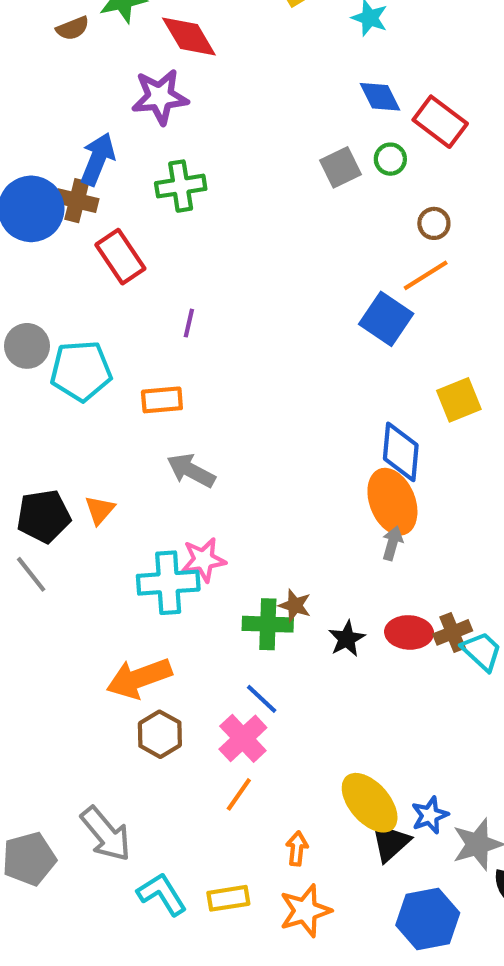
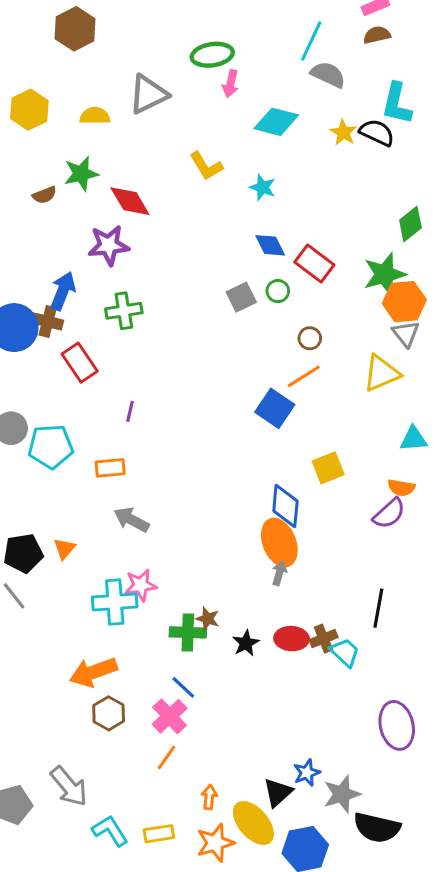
yellow ellipse: (370, 803) -> (253, 823), moved

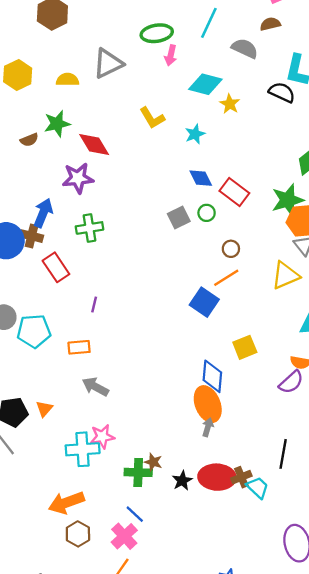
brown semicircle: (377, 35) -> (270, 24), moved
cyan line: (311, 41) -> (209, 23), moved
yellow star: (343, 132) -> (230, 104), moved
cyan star: (263, 187) -> (195, 134), turned 30
red ellipse: (292, 639) -> (217, 477), size x1.4

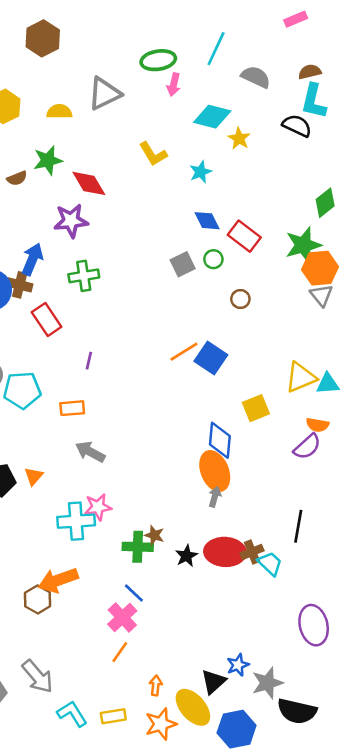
brown semicircle: (270, 24) -> (310, 72), moved
yellow triangle: (285, 275) -> (301, 377), moved
orange line: (226, 278) -> (184, 352), moved
brown hexagon: (78, 534) -> (38, 599), moved

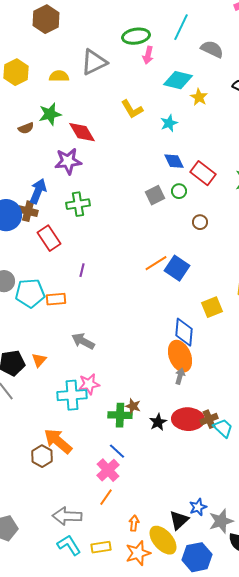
orange rectangle: (72, 408) -> (56, 299), moved
orange arrow: (58, 580) -> (58, 441), turned 60
gray arrow: (38, 676) -> (67, 516), moved, turned 132

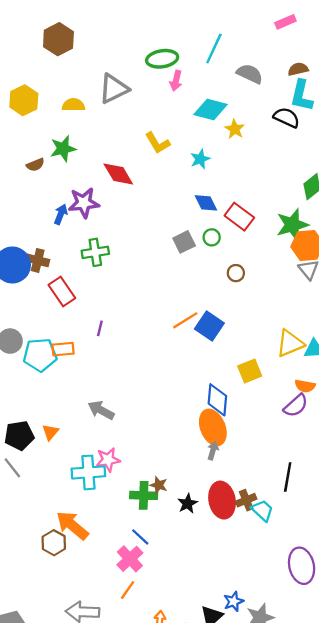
red diamond: (82, 132) -> (118, 174), moved
blue arrow: (38, 191) -> (61, 214), moved, size x0.7
orange rectangle: (56, 299) -> (63, 349), moved
red ellipse: (188, 419) -> (222, 500), turned 76

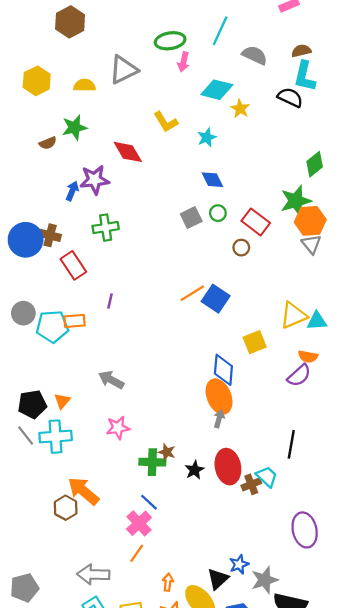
red rectangle: (239, 217) -> (256, 222), moved
cyan cross: (88, 472) -> (56, 437), moved
brown cross: (246, 500) -> (251, 484), moved

